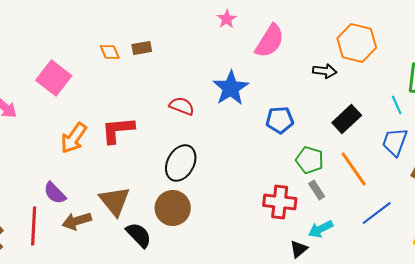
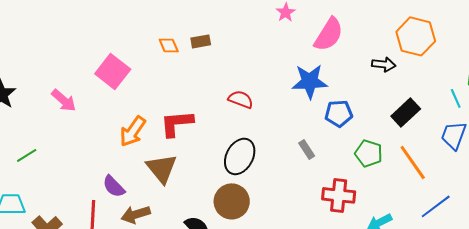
blue star: (231, 88) -> (310, 81), moved, turned 30
gray rectangle: (317, 190) -> (307, 149), moved
brown triangle: (115, 201) -> (162, 168), moved

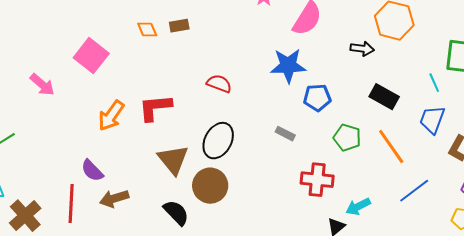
black rectangle: (406, 112) -> (384, 97), turned 72
gray rectangle: (307, 149) -> (285, 134), turned -30
brown triangle: (162, 168) -> (173, 160), moved

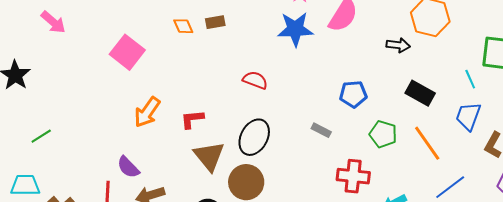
blue star: (288, 66) -> (295, 29), moved
pink arrow: (42, 85) -> (53, 22), moved
red L-shape: (155, 108) -> (192, 119), moved, size x0.7

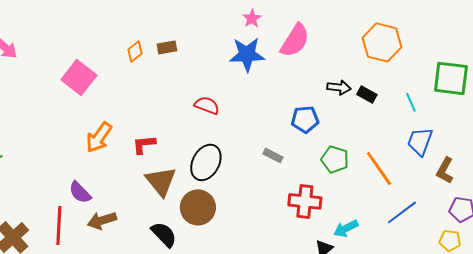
orange diamond: (183, 26) -> (135, 51), turned 75
black arrow: (398, 45) -> (339, 87), moved
cyan line: (470, 79) -> (411, 102), moved
black rectangle: (420, 93) -> (367, 94), moved, size x0.7

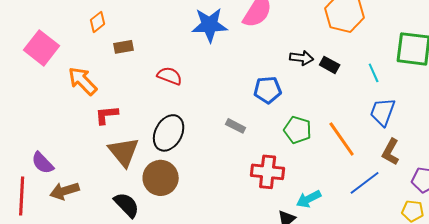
brown rectangle: (167, 47) -> (124, 47), moved
orange arrow: (99, 137) -> (83, 81), moved, turned 100
brown L-shape: (445, 170) -> (391, 152), moved

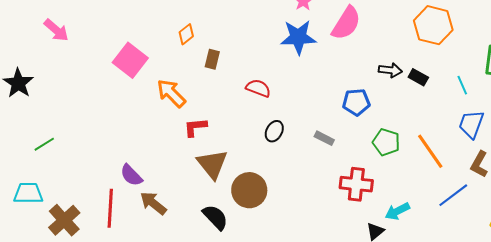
brown rectangle: (124, 47) -> (212, 59), turned -66
black ellipse: (169, 133) -> (274, 131), moved, size x0.6
brown arrow: (65, 191) -> (153, 203), turned 56

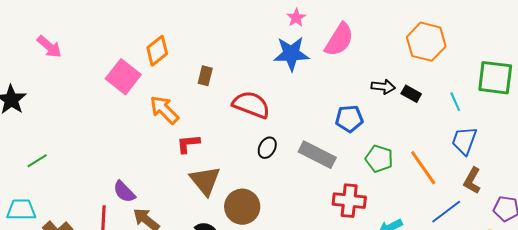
orange diamond: (186, 34) -> (157, 51), moved, size x1.4
red semicircle: (258, 88) -> (251, 105), size x1.5
gray rectangle: (324, 138) -> (317, 155), size x1.8

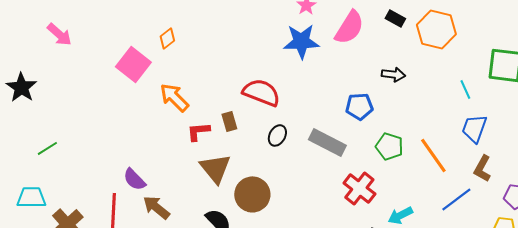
orange diamond: (157, 51) -> (167, 38), size x0.7
brown rectangle: (205, 76) -> (229, 121), moved, turned -30
black rectangle: (411, 94) -> (395, 18), moved
red cross: (349, 201) -> (359, 188), turned 32

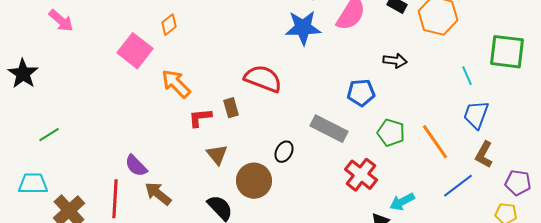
black ellipse: (277, 135) -> (284, 152), moved
brown triangle: (215, 168) -> (217, 155), size x0.7

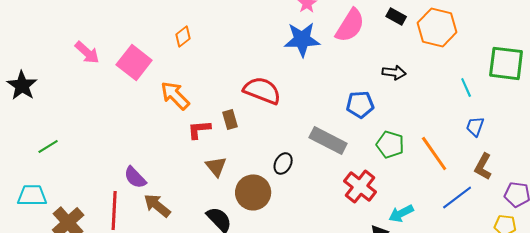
pink arrow: (61, 21) -> (87, 52), moved
orange diamond: (169, 25) -> (183, 36), moved
blue trapezoid: (476, 115) -> (475, 126), size x0.7

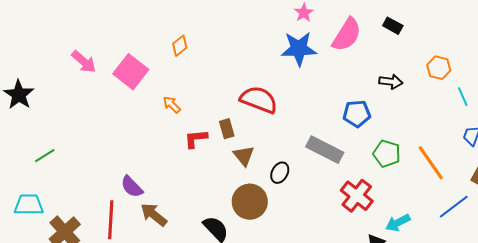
orange hexagon: (437, 27) -> (439, 68), moved, size x0.6
orange arrow: (175, 95) -> (172, 105), size x0.6
brown triangle: (216, 166) -> (244, 156), moved

